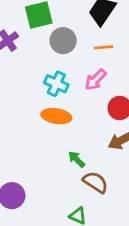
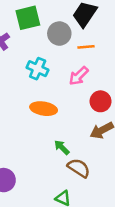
gray circle: (63, 41) -> (59, 34), moved
cyan cross: (56, 84) -> (38, 69), moved

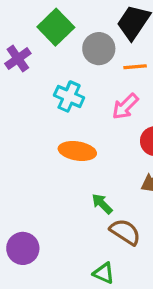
green square: (28, 18) -> (56, 27), turned -30

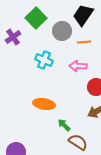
pink arrow: (125, 106) -> (78, 66), turned 48
orange ellipse: (77, 151) -> (44, 104), moved

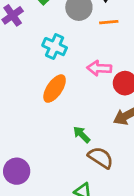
pink arrow: (78, 66) -> (99, 68), moved
orange ellipse: (44, 104) -> (55, 89), moved, turned -65

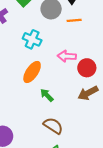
green arrow: (82, 135) -> (47, 95), moved
brown semicircle: (101, 158) -> (53, 126), moved

